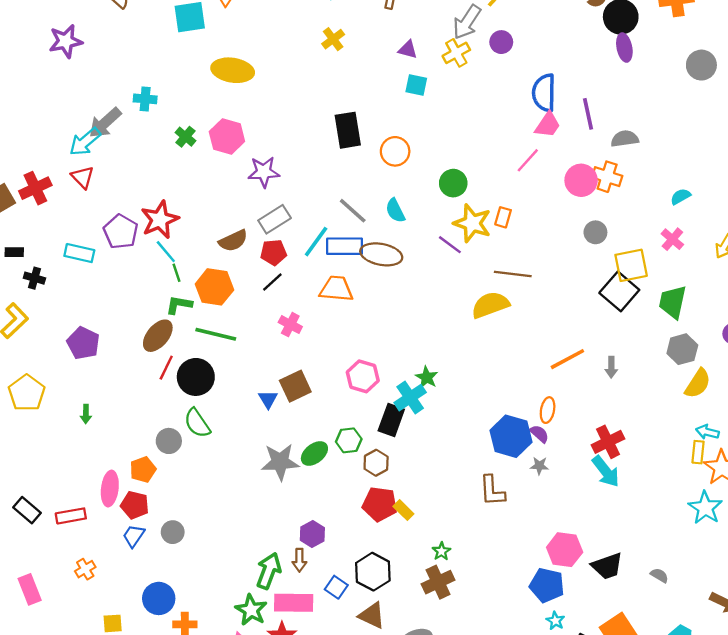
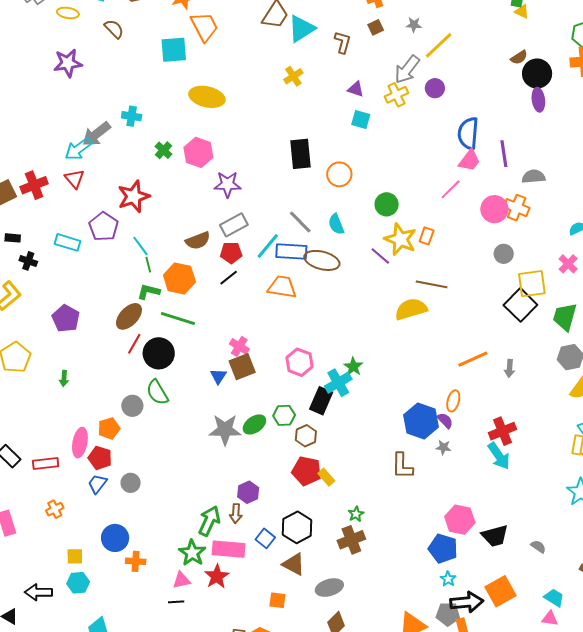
red star: (160, 220) -> (134, 196), moved
pink cross: (290, 325) -> (239, 346), moved

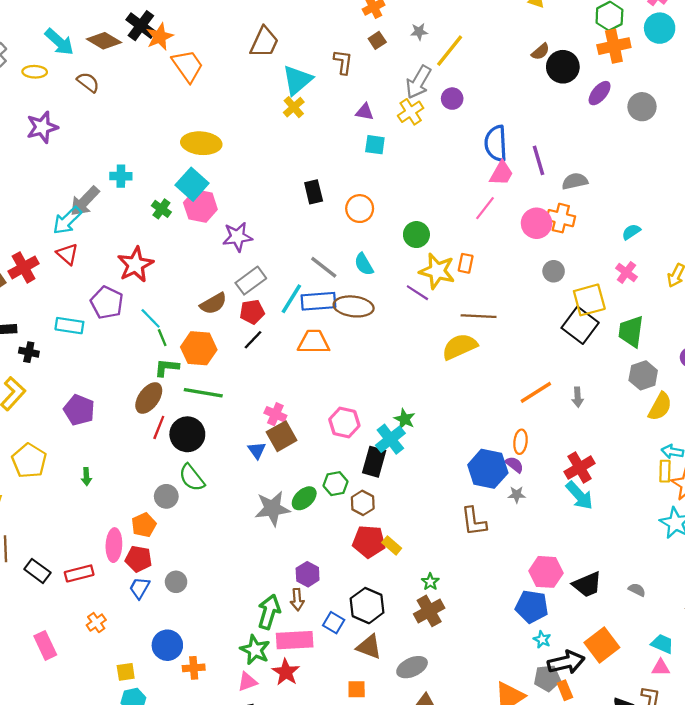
cyan triangle: (301, 29) -> (297, 80), moved
cyan square: (174, 50) -> (192, 184), moved, turned -36
purple ellipse: (538, 100) -> (600, 93), moved, turned 55
black rectangle: (301, 154) -> (314, 192), size x0.7

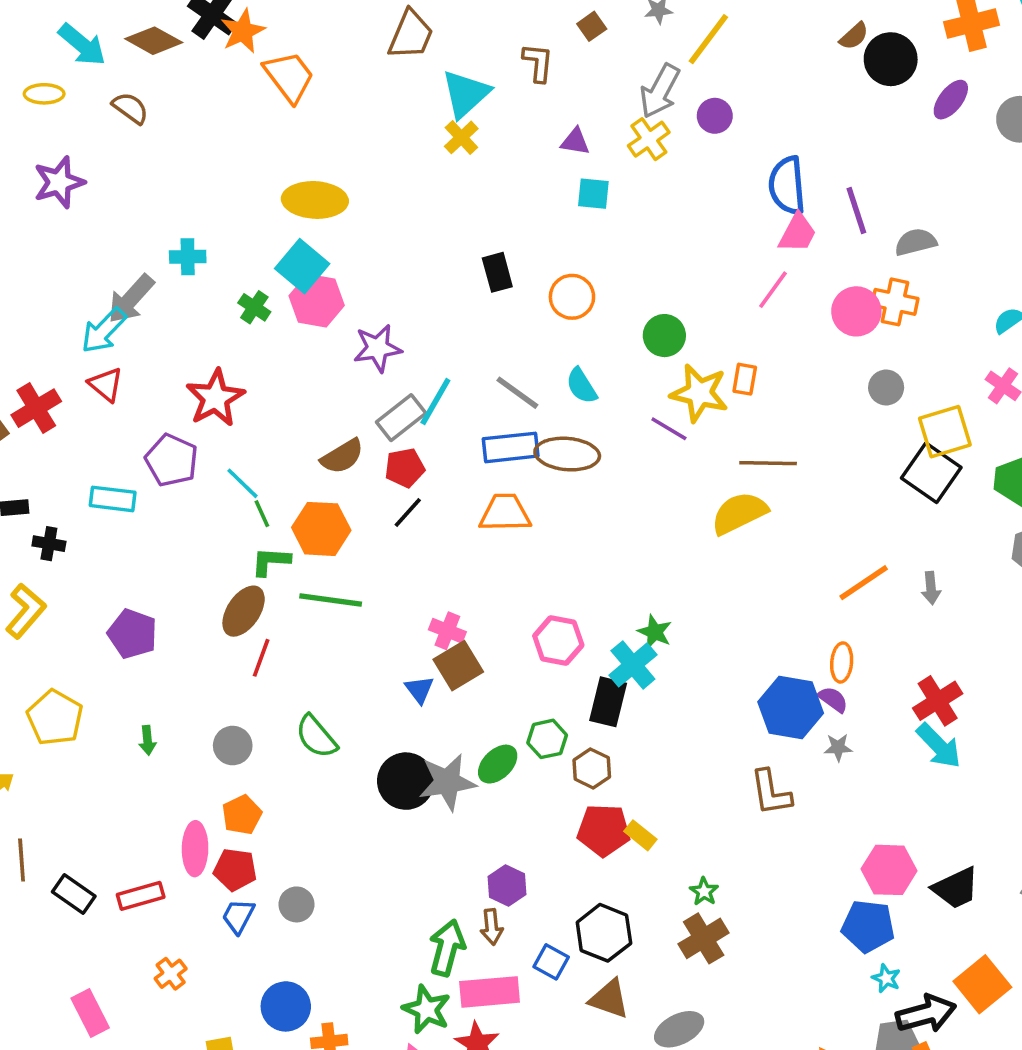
cyan line: (291, 299) -> (435, 401), moved
black circle: (187, 434) -> (406, 781), moved
gray circle: (166, 496) -> (233, 746), moved

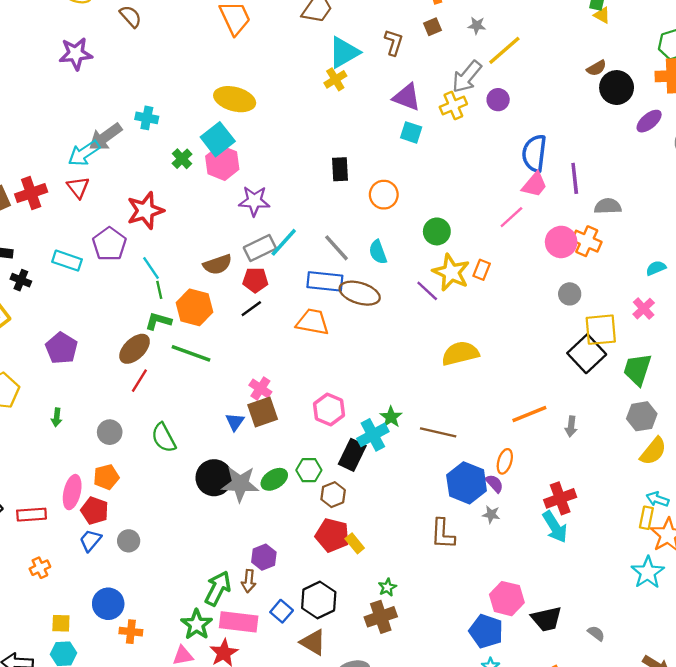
purple triangle: (575, 142) -> (407, 97), size x1.5
brown line: (768, 463) -> (438, 432), moved

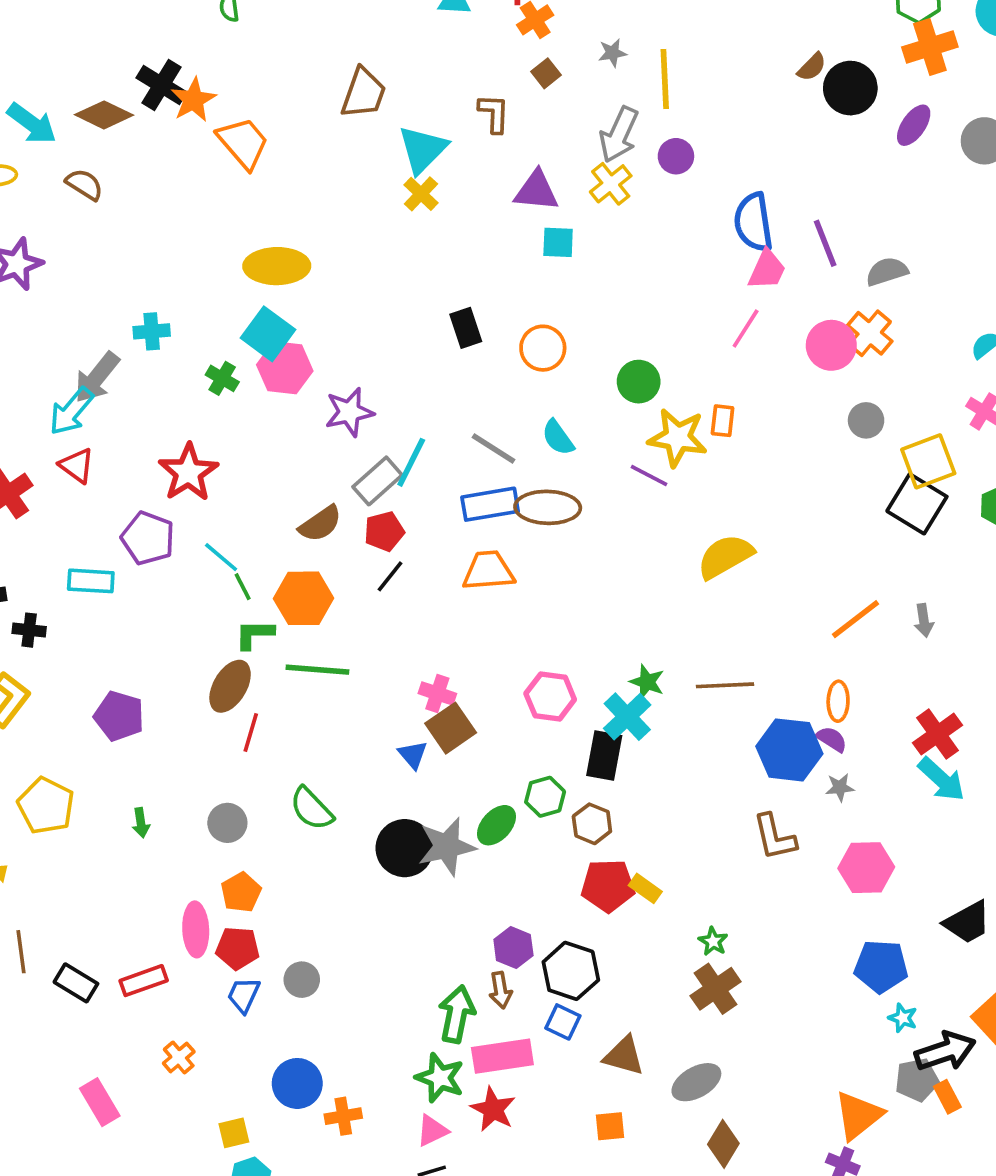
yellow line: (504, 50) -> (665, 79), turned -36
orange cross: (587, 241) -> (870, 333), turned 32
pink hexagon: (507, 599) -> (866, 868), moved
black hexagon: (319, 600) -> (571, 971), moved

